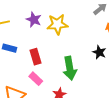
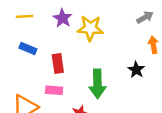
pink rectangle: (36, 79) -> (54, 90), turned -48

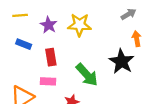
purple star: (63, 18) -> (49, 25), moved
black star: (136, 70) -> (122, 61), size x1.6
green arrow: (97, 84) -> (87, 75), turned -40

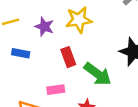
red rectangle: (51, 57) -> (68, 57), moved

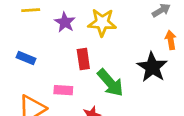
blue rectangle: (21, 53) -> (26, 58), moved

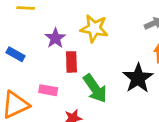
purple star: (65, 22) -> (55, 38), moved

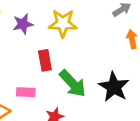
purple star: (55, 38) -> (23, 24), moved, turned 30
black star: (138, 78) -> (114, 87), moved

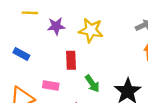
green arrow: (73, 84) -> (92, 84), size x0.7

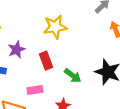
purple star: (56, 26) -> (17, 50), moved

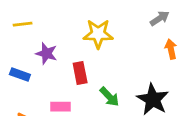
purple star: (17, 50) -> (46, 53), turned 30

